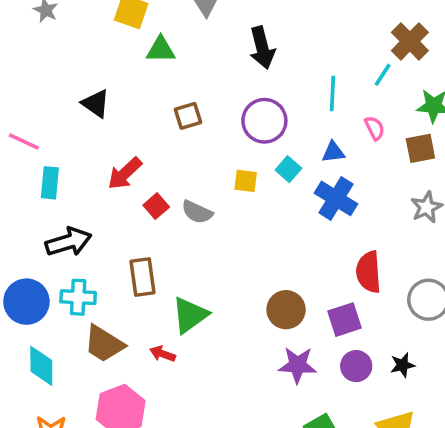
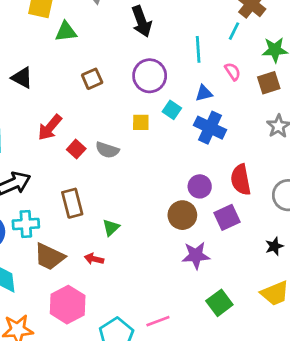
green triangle: (190, 315) -> (111, 228), size x0.6
purple circle: (356, 366) -> (200, 186), moved

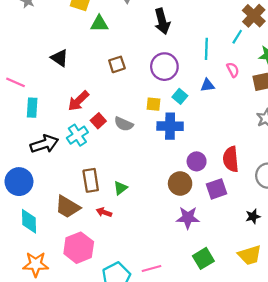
blue cross: (210, 128) -> (170, 126), moved, turned -30
brown rectangle: (72, 203) -> (91, 180), moved
cyan cross: (26, 224) -> (77, 135), moved, turned -35

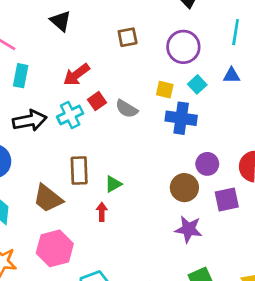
red arrow: (104, 212) -> (102, 212), moved, turned 64

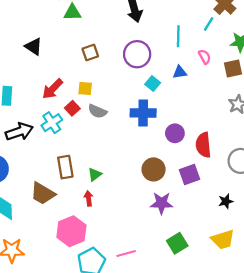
yellow square: (165, 90) -> (85, 89), moved
purple circle: (207, 164) -> (175, 133), moved
pink hexagon: (55, 248) -> (71, 231), moved

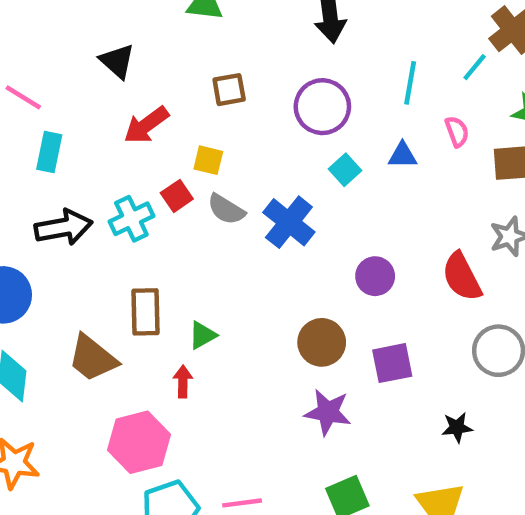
red arrow: (53, 89) -> (146, 125), moved
blue cross: (143, 113) -> (289, 222), moved, turned 30
red semicircle: (203, 145) -> (462, 277), moved, turned -30

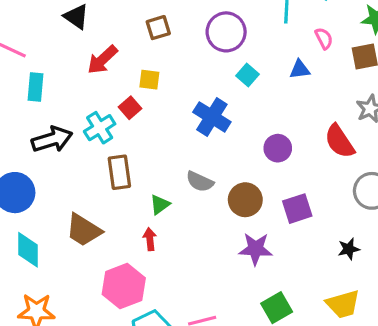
blue triangle: (403, 155) -> (300, 70), moved
gray semicircle: (226, 209) -> (200, 182), moved
brown rectangle: (146, 312) -> (119, 172), moved

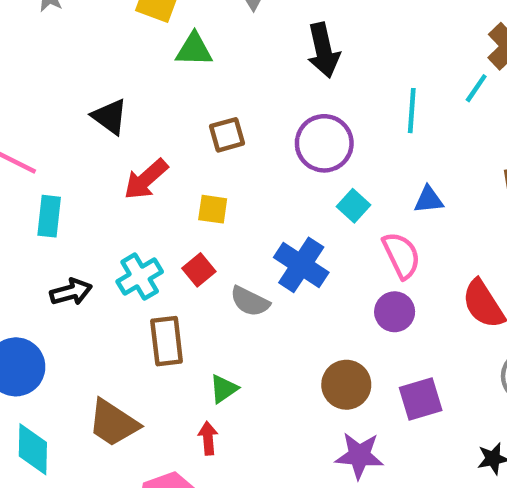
pink semicircle: (324, 38) -> (401, 255), moved, size x1.5
red square: (130, 108) -> (199, 270), moved
black arrow: (52, 139) -> (71, 292), size x0.7
gray semicircle: (200, 182) -> (250, 301), moved

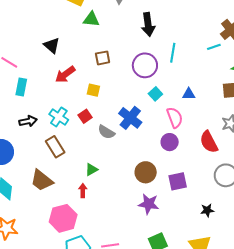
cyan line: (476, 88) -> (214, 47), turned 32
cyan line: (412, 111) -> (173, 53), moved
cyan cross: (140, 277) -> (59, 117), turned -30
brown rectangle: (167, 341) -> (55, 147), moved, turned -30

